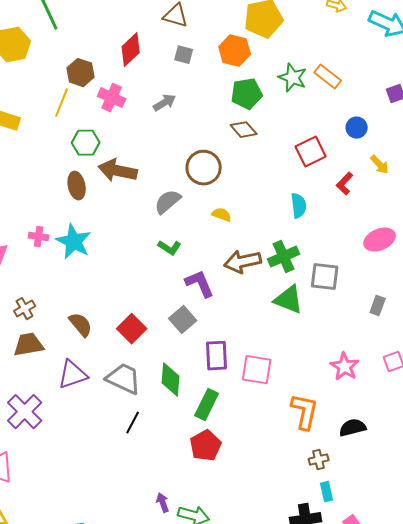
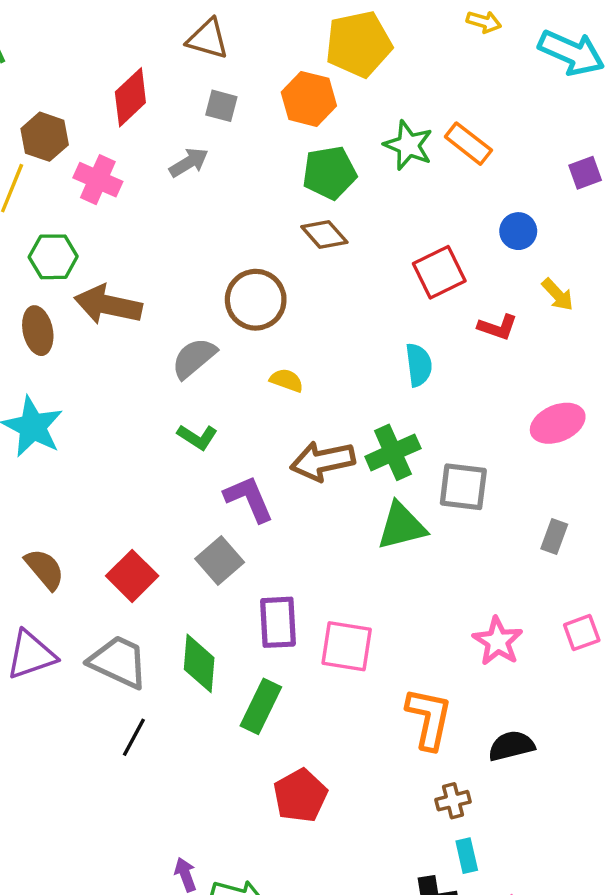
gray arrow: (165, 103) -> (189, 162), moved
red L-shape: (345, 184) -> (498, 327), turned -115
green triangle: (289, 300) -> (402, 526), turned -36
red pentagon: (206, 446) -> (300, 796), moved

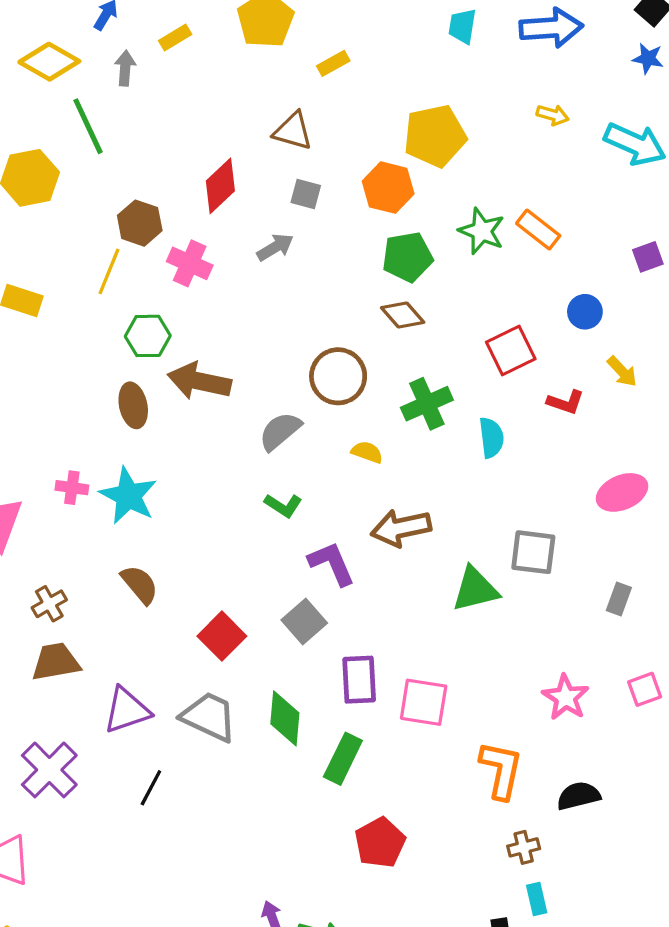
green cross: (393, 452) -> (427, 404), moved
brown semicircle: (45, 569) -> (140, 584), moved
black line: (134, 737) -> (151, 788), moved

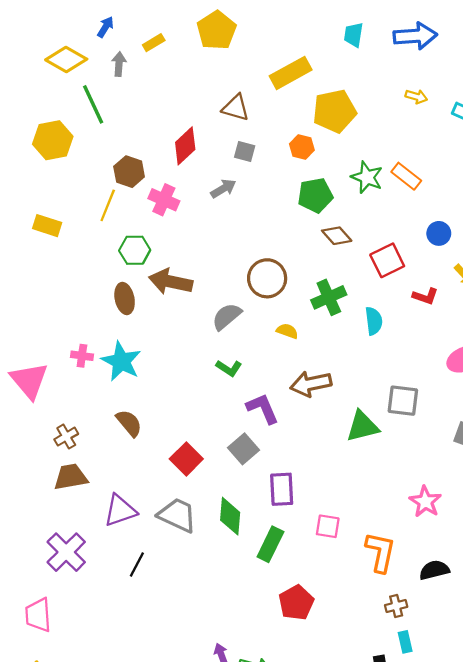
yellow rectangle: (333, 63) -> (291, 73), moved, size x1.8
orange hexagon: (388, 188) -> (302, 147), size x0.7
brown diamond: (403, 315) -> (337, 236), moved
pink square: (424, 702) -> (328, 526), moved, size x0.7

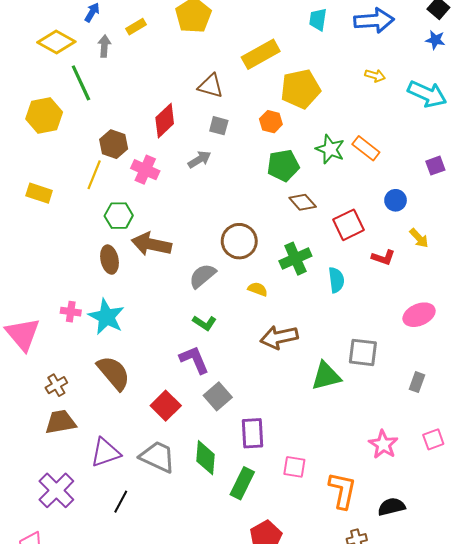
purple L-shape: (263, 408) -> (194, 360), moved
brown semicircle: (129, 423) -> (114, 373), size x1.4

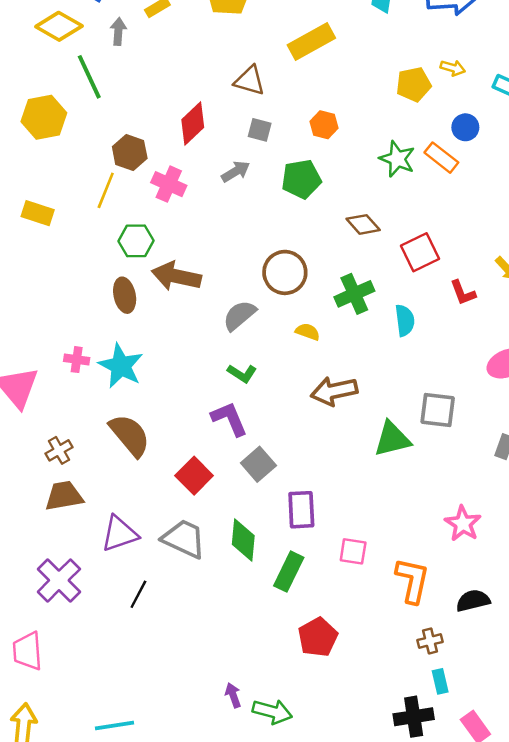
yellow pentagon: (301, 89) -> (414, 84), moved, size x0.7
green pentagon: (283, 166) -> (301, 179), moved
blue circle: (396, 200) -> (465, 127), moved
red L-shape: (383, 257) -> (463, 293), turned 50

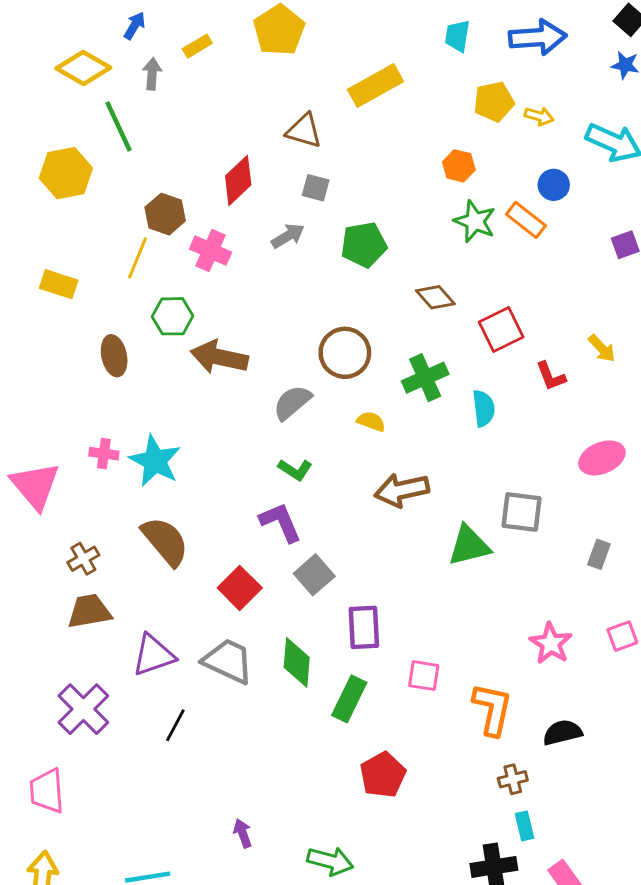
yellow pentagon: (414, 84) -> (494, 102), moved
orange hexagon: (324, 125) -> (459, 166), moved
brown ellipse: (125, 295) -> (114, 356), moved
purple arrow: (233, 695) -> (243, 833), moved

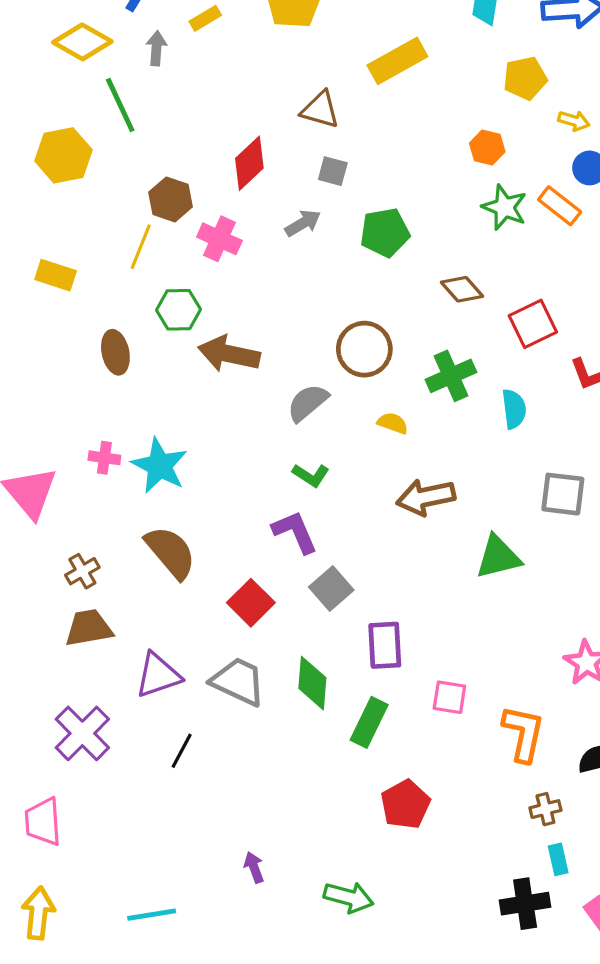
yellow arrow: (539, 116) -> (574, 121), moved
gray square: (522, 512) -> (563, 494), moved

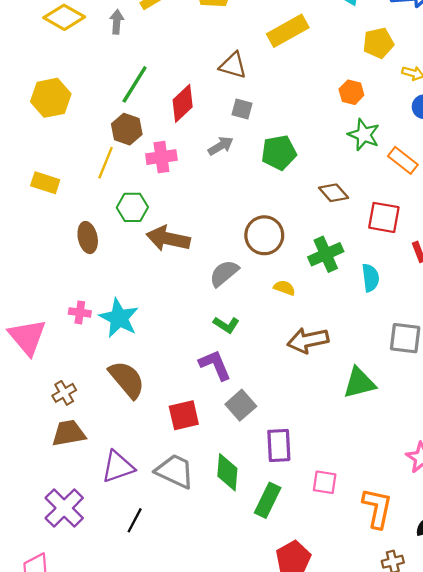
green line: (120, 105) -> (135, 84), moved, turned 57
orange rectangle: (560, 206) -> (403, 160), moved
pink cross: (219, 239) -> (161, 157), turned -32
red square: (533, 324) -> (384, 217), turned 36
red square: (251, 603) -> (184, 415), turned 32

